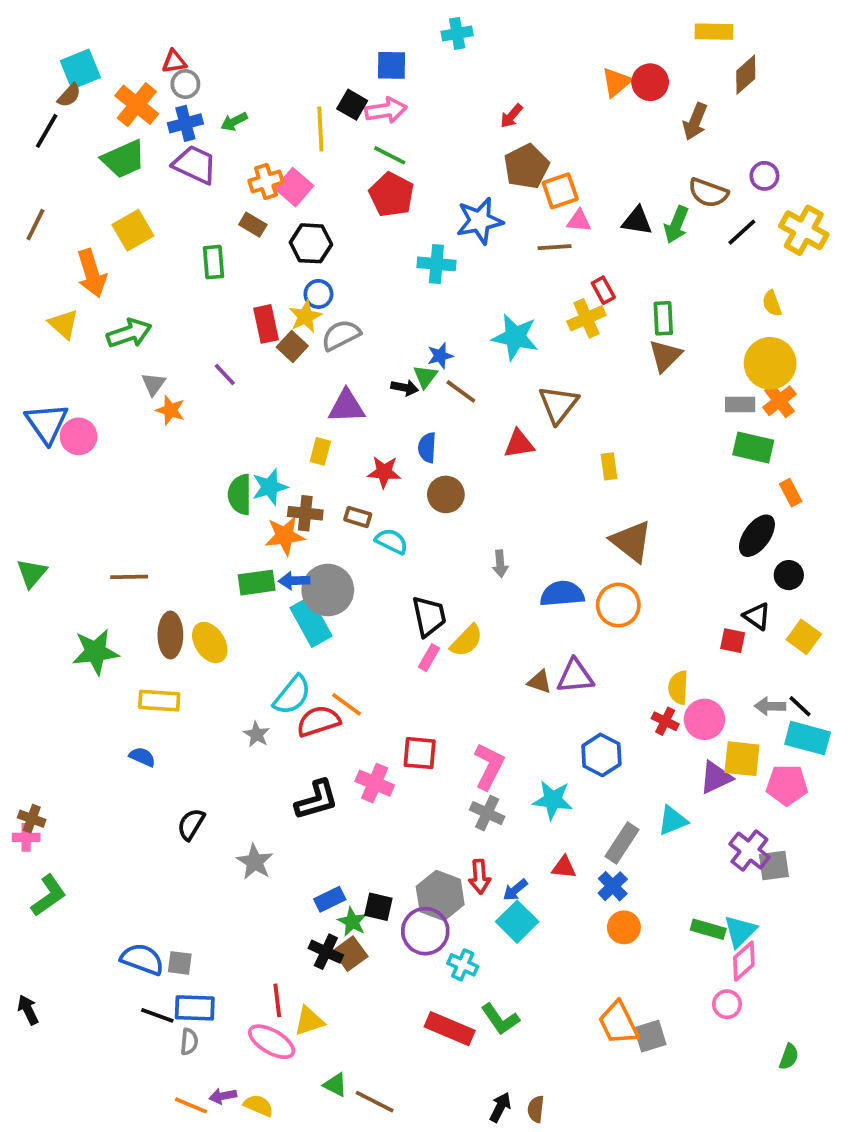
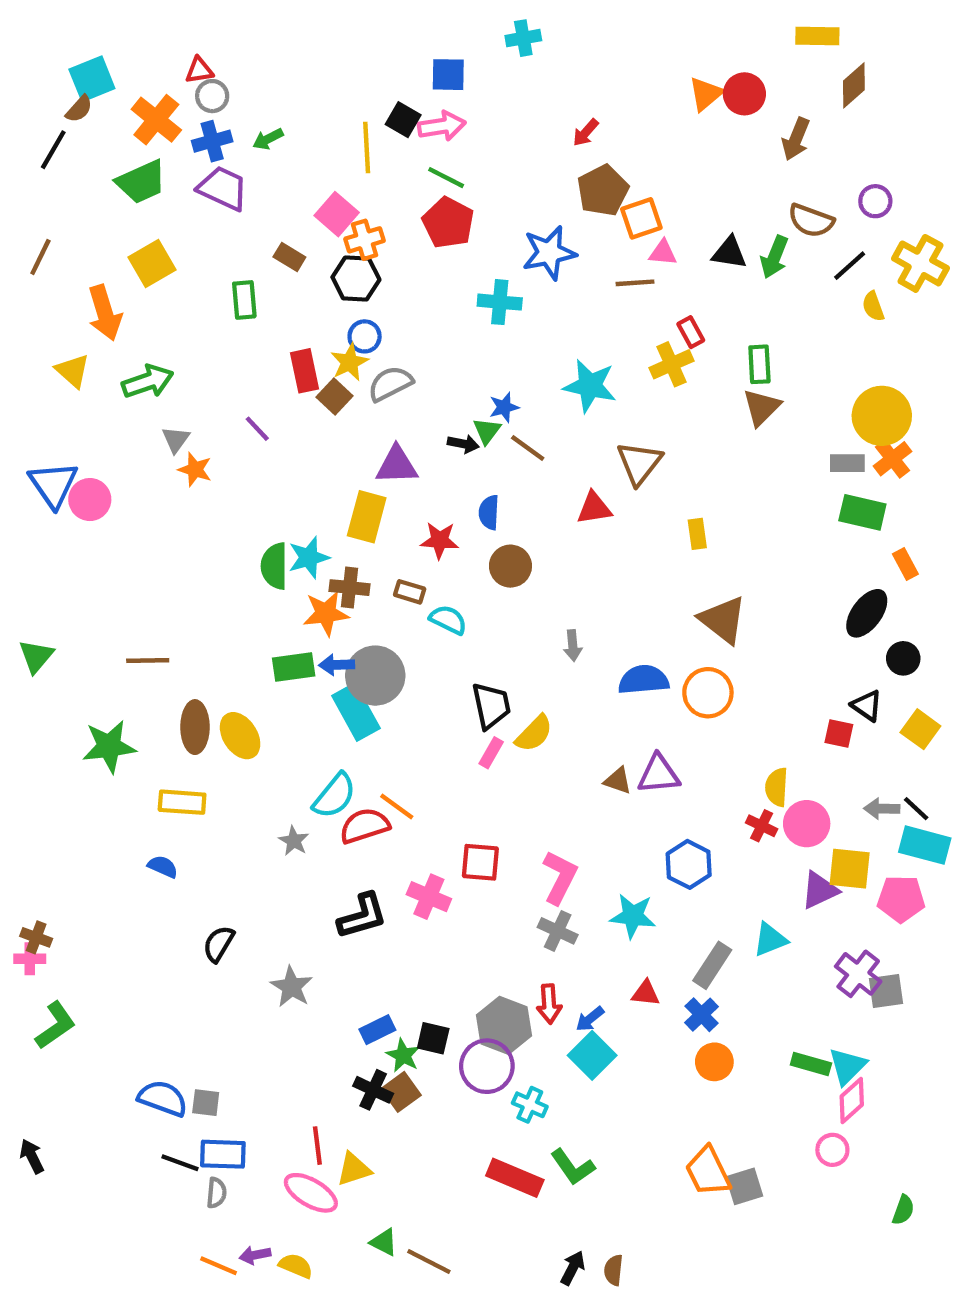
orange cross: (266, 182) -> (365, 240), moved
yellow semicircle: (772, 303) -> (873, 306), moved
yellow rectangle: (320, 451) -> (367, 517), size x1.6

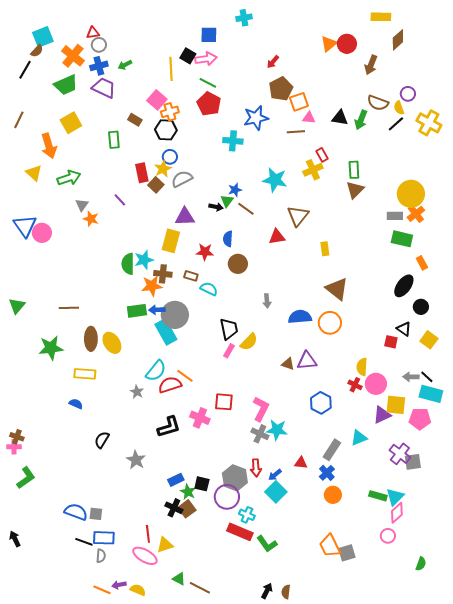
yellow semicircle: (873, 306) -> (399, 108), moved
cyan star: (633, 916) -> (277, 430), moved
red rectangle: (515, 1178) -> (240, 532), moved

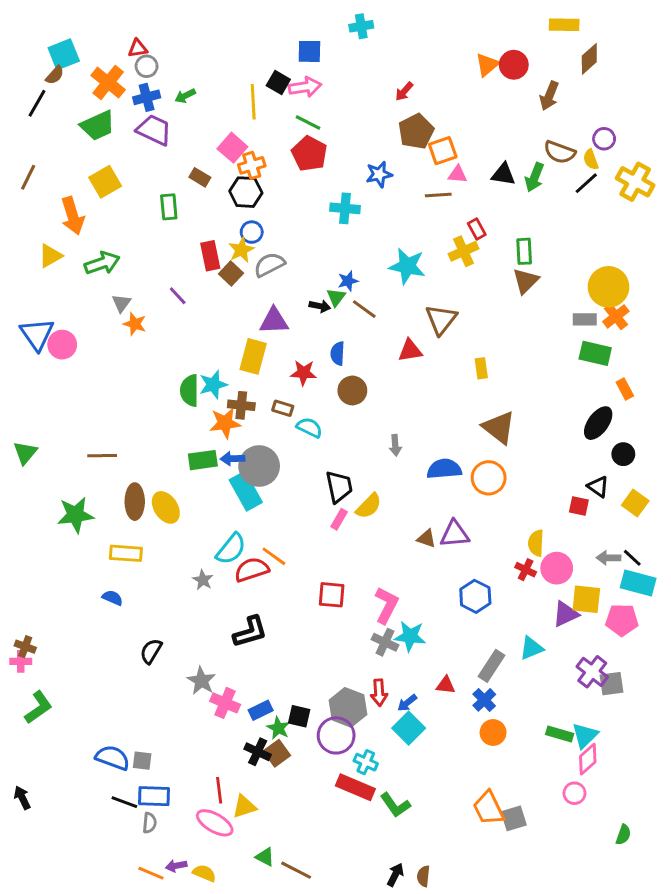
blue star: (256, 118) -> (379, 174), size x0.7
yellow triangle: (34, 173) -> (50, 256), turned 48
pink cross: (200, 418) -> (225, 703), moved

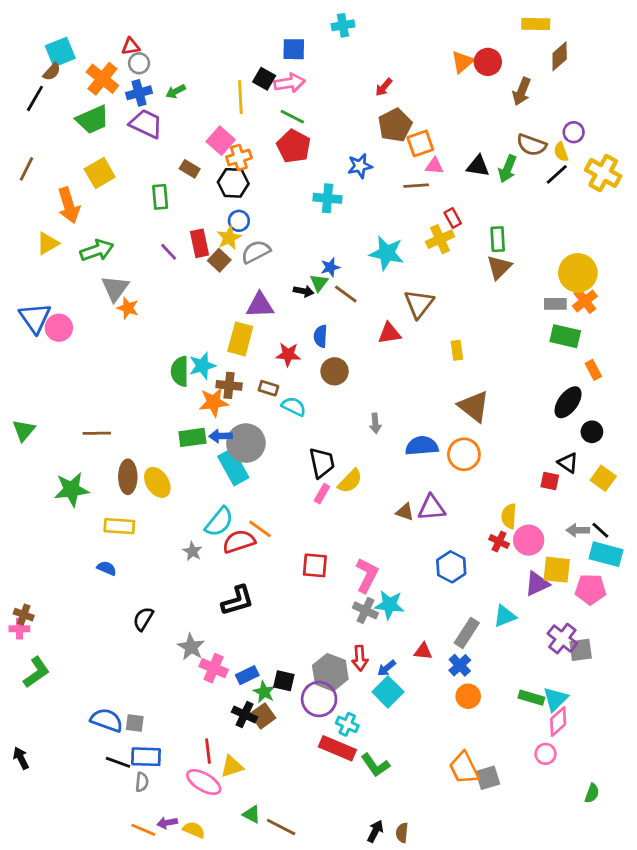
purple line: (178, 296) -> (169, 252), moved
gray triangle: (121, 303) -> (115, 288), size x1.5

